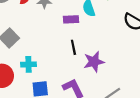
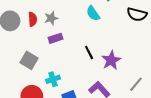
purple rectangle: (71, 19) -> (56, 38), moved

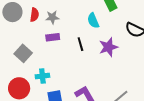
black line: (89, 53) -> (80, 44), moved
purple star: (111, 60) -> (108, 47), moved

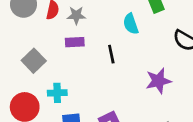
purple star: (108, 47) -> (158, 81), moved

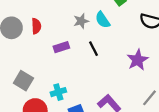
gray star: (76, 15) -> (81, 21), moved
gray square: (34, 61) -> (23, 81), moved

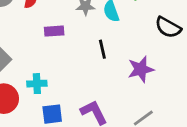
black line: (94, 49) -> (102, 49), moved

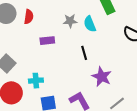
purple star: (141, 69) -> (102, 77), moved, turned -30

